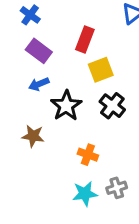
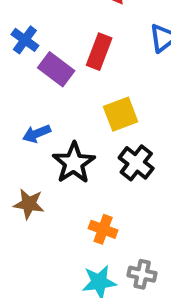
red rectangle: (85, 39) -> (99, 52), moved
purple rectangle: (39, 51) -> (56, 69), moved
gray cross: (117, 188) -> (142, 274), turned 30

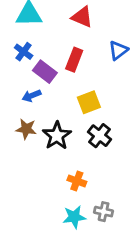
blue arrow: (37, 134) -> (32, 96), moved
brown star: (29, 204) -> (26, 129), moved

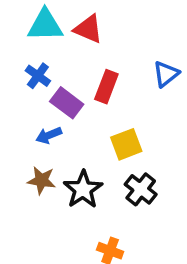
red triangle: (82, 17) -> (88, 29), moved

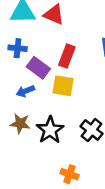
blue cross: (38, 76) -> (18, 48), turned -30
yellow square: (126, 144) -> (63, 86), moved, turned 30

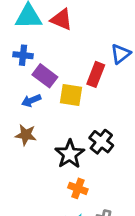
red rectangle: (67, 56) -> (96, 74), moved
black star: (50, 130) -> (70, 154), moved

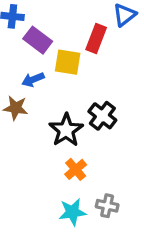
blue arrow: (31, 101) -> (33, 80), moved
orange cross: (78, 188) -> (76, 169), turned 30

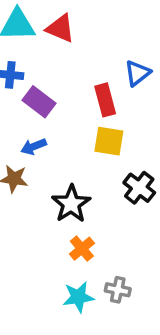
red rectangle: (96, 39) -> (105, 100), turned -36
yellow square: (68, 62) -> (109, 141), moved
black cross: (102, 116) -> (139, 188), moved

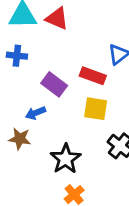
red rectangle: (105, 100) -> (93, 76), turned -55
purple rectangle: (39, 102) -> (54, 84), moved

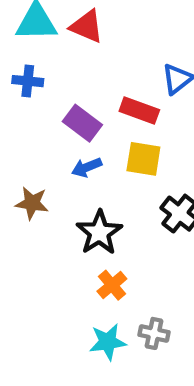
blue arrow: (35, 113) -> (87, 167), moved

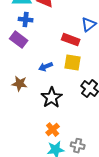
blue cross: (28, 81) -> (26, 20), moved
purple rectangle: (82, 123) -> (19, 40), moved
orange cross: (112, 285) -> (53, 130), moved

